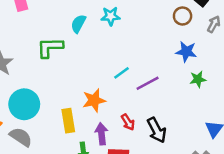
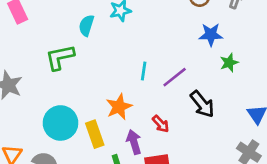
cyan line: (121, 73) -> (144, 71), turned -35
cyan circle: (24, 104) -> (60, 123), moved
black arrow: (157, 130) -> (202, 104), moved

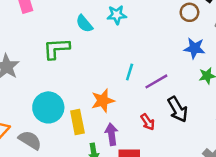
cyan semicircle: (86, 25) -> (84, 24), turned -66
red arrow: (161, 124) -> (148, 122), moved

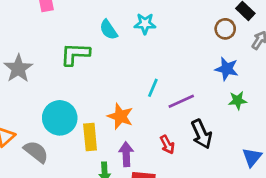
orange star: (103, 101) -> (120, 116), turned 30

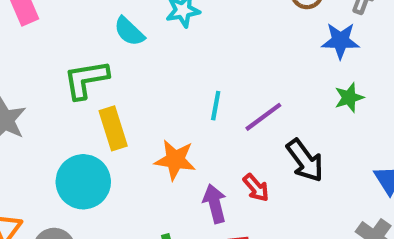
blue star: (227, 69) -> (340, 41), moved
yellow rectangle: (90, 137) -> (113, 128), moved
purple arrow: (126, 154) -> (215, 204), moved

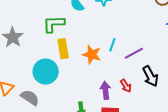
orange star: (175, 160) -> (92, 54), moved

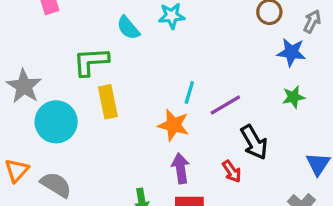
orange star: (92, 54) -> (173, 125), moved
cyan circle: (46, 72) -> (56, 122), moved
red arrow: (126, 86) -> (232, 171), moved

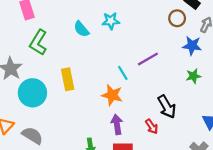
green L-shape: (91, 62) -> (38, 42), moved, turned -55
cyan line: (189, 92) -> (123, 73), turned -48
purple line: (225, 105) -> (148, 59), moved

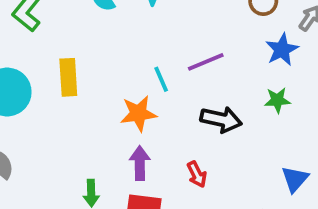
blue star: (192, 46) -> (282, 50), turned 30
orange star: (112, 95) -> (138, 114), turned -30
black arrow: (167, 107) -> (221, 119), moved, turned -55

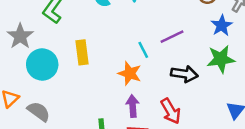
green star: (277, 100) -> (221, 59), size x1.6
orange star: (138, 114) -> (130, 73), turned 30
red arrow: (197, 174) -> (171, 111), size x1.5

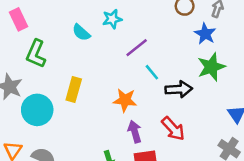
purple line: (172, 37) -> (137, 48), moved
cyan line: (143, 50) -> (152, 72), moved
yellow rectangle: (82, 52) -> (74, 90), turned 35

